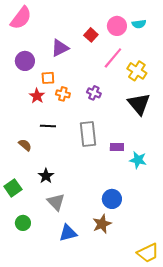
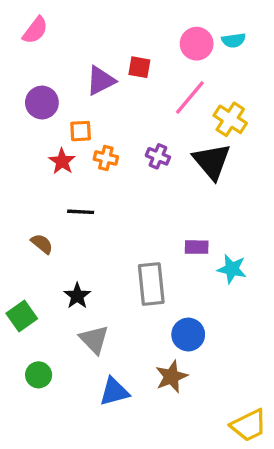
pink semicircle: (21, 18) -> (35, 30), size x0.7
red square: (91, 35) -> (139, 67), moved, turned -32
black triangle: (139, 104) -> (212, 161), moved
gray rectangle: (88, 134) -> (151, 284), moved

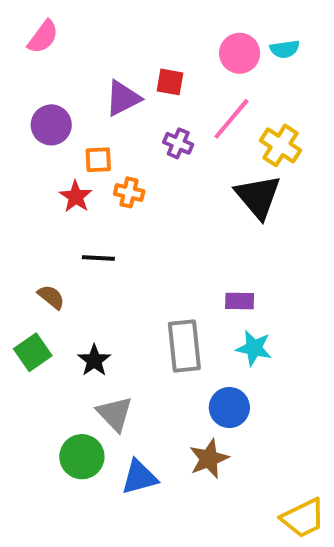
purple cross: (158, 156) -> (178, 143), moved
cyan star: (232, 269) -> (254, 348), moved
green square: (22, 316) -> (33, 352), moved
green circle: (39, 375) -> (82, 457), moved, size x1.4

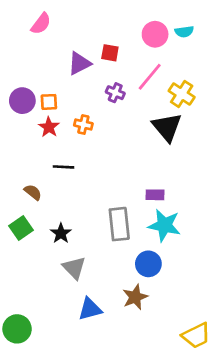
pink semicircle: (43, 37) -> (41, 24), moved
purple circle: (51, 125) -> (22, 101), moved
orange square: (98, 160) -> (49, 102), moved
cyan star: (254, 348) -> (164, 225), size x1.4
green circle: (82, 457) -> (17, 329), moved

